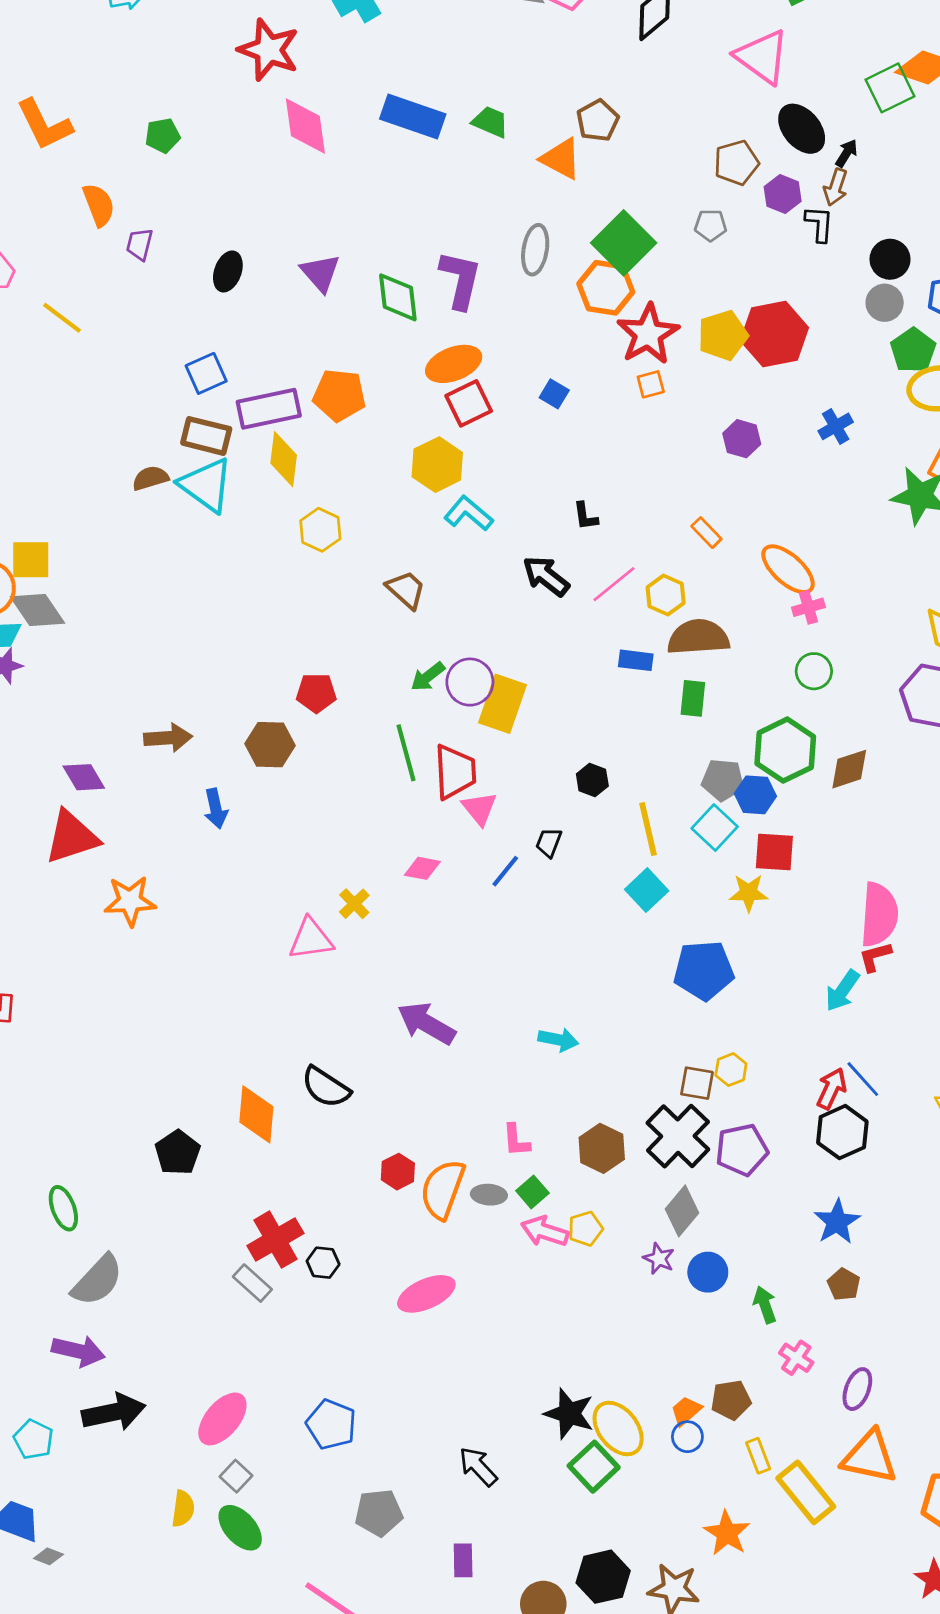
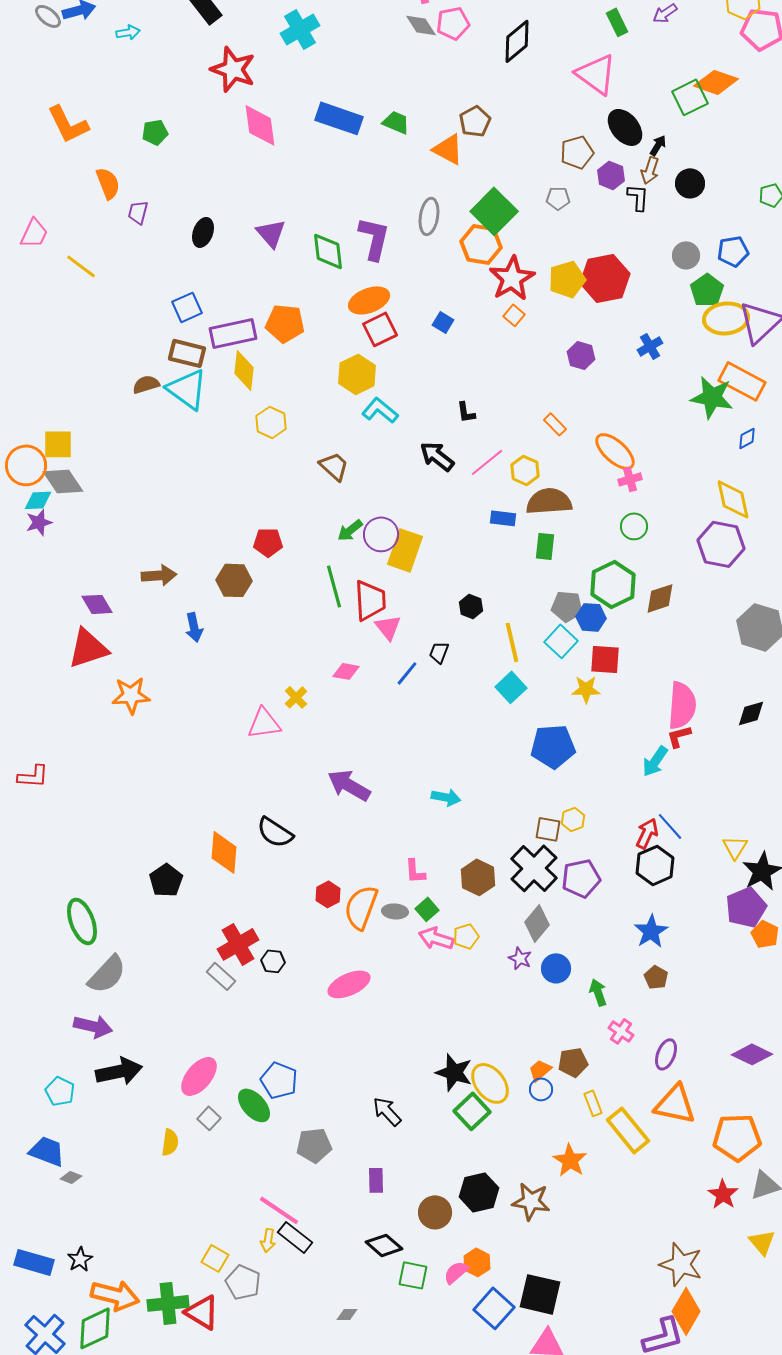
black circle: (890, 259) -> (690, 183), moved
orange square: (651, 384) -> (514, 315), turned -35
green ellipse: (63, 1208) -> (82, 921), size x1.4
green ellipse: (240, 1528) -> (254, 1105), moved

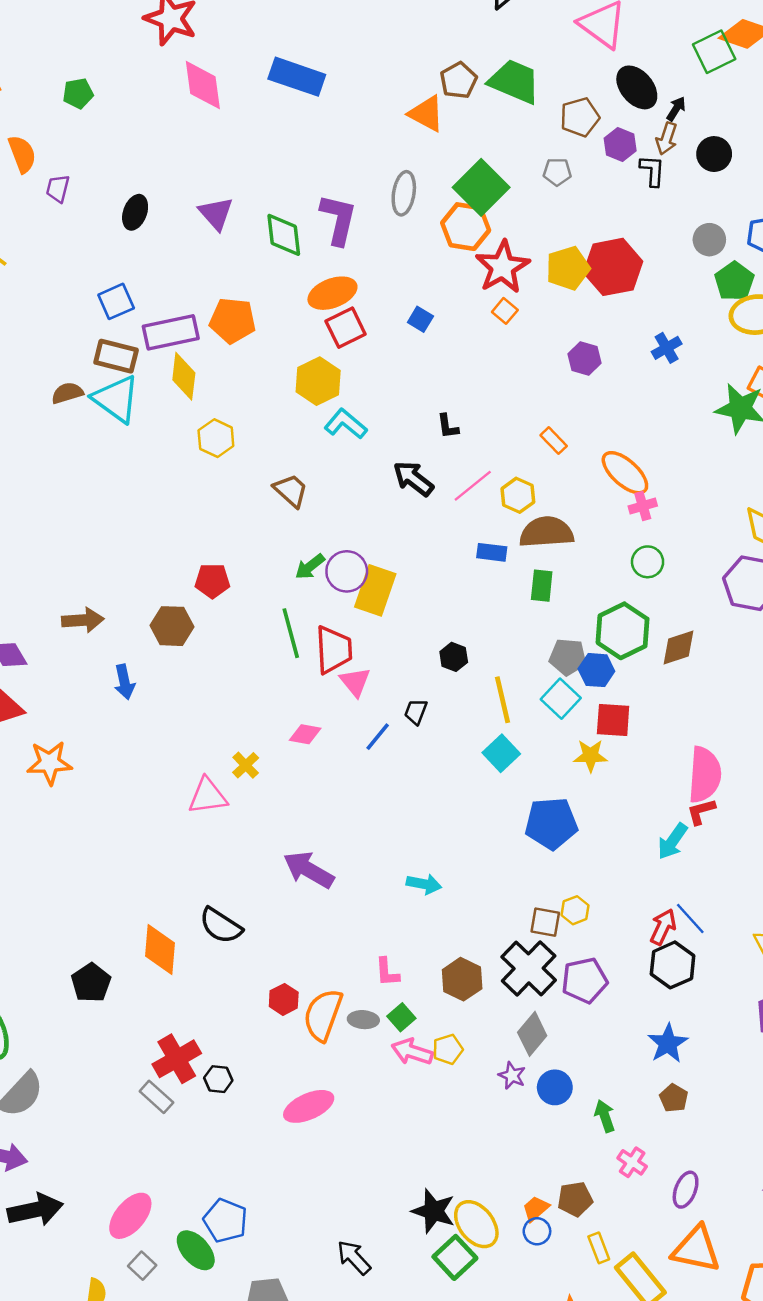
green trapezoid: (396, 122) -> (514, 81), moved, size x1.6

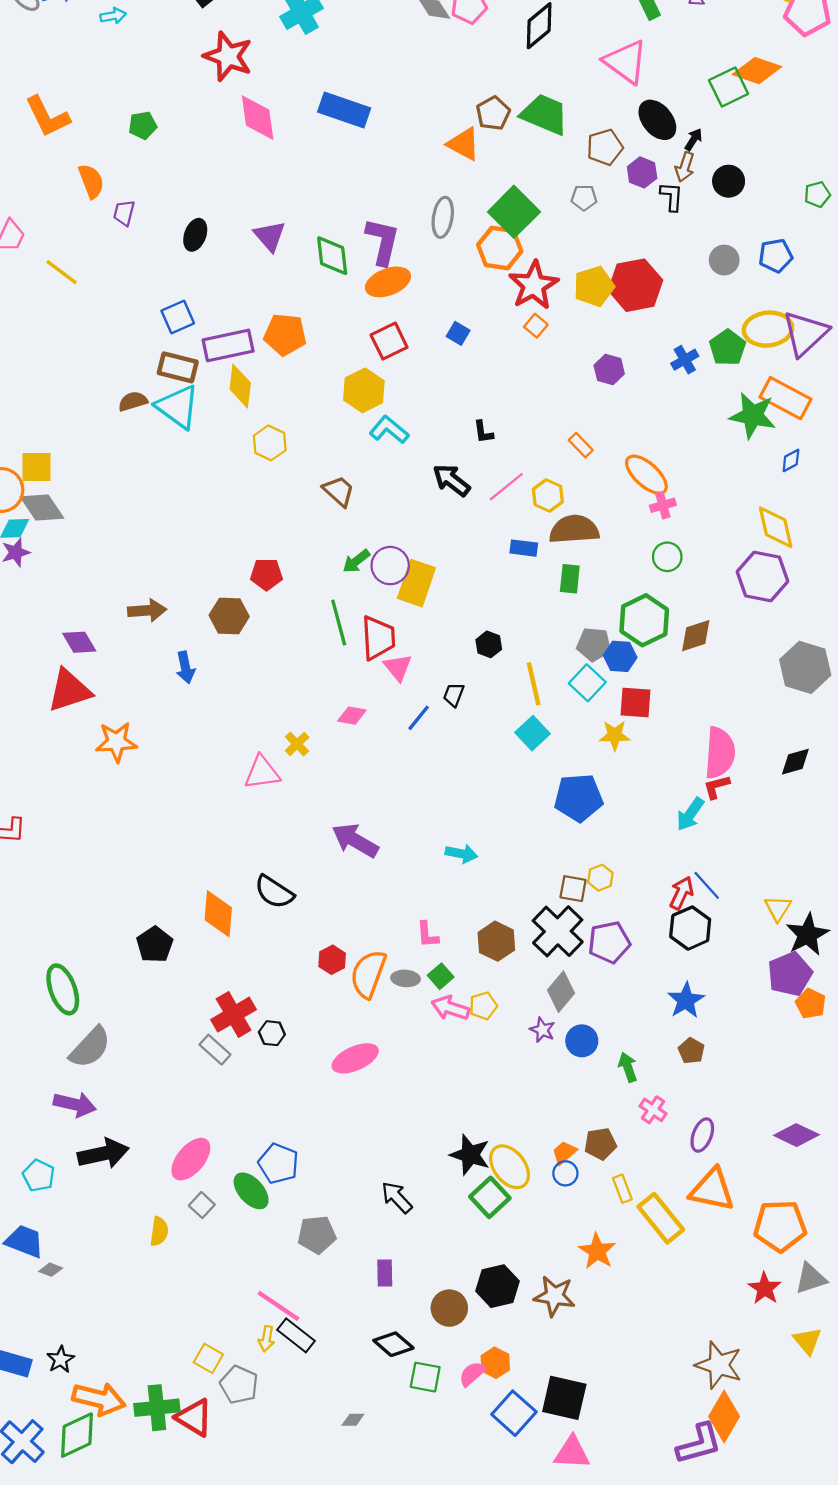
green pentagon: (734, 281) -> (727, 348), moved
orange ellipse: (332, 293) -> (388, 282), moved

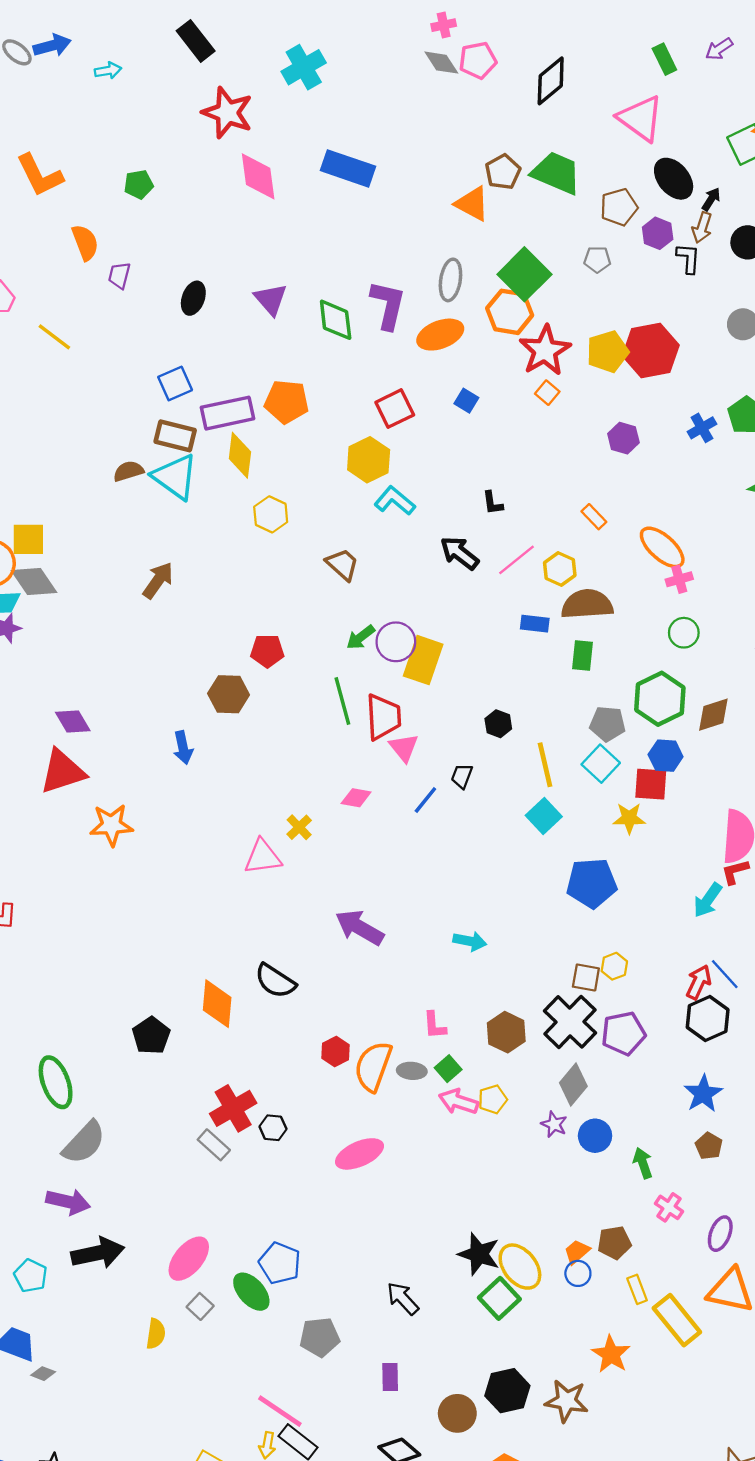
orange ellipse: (388, 282) -> (440, 335), moved
brown arrow: (147, 610) -> (158, 580), moved, turned -51
blue hexagon: (620, 656) -> (666, 756), moved

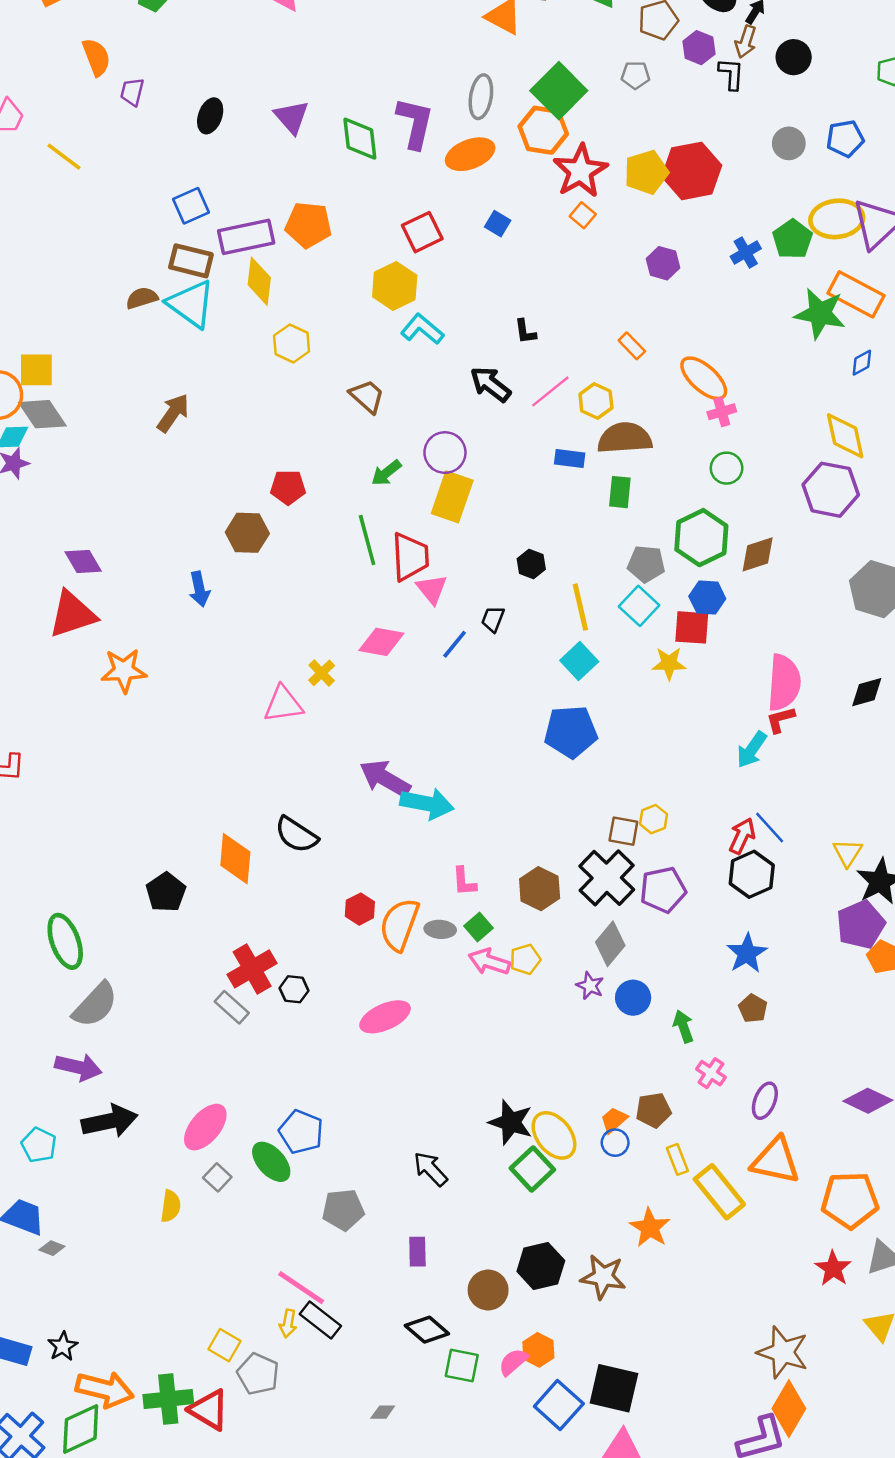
purple circle: (396, 642) -> (445, 453), moved
pink diamond: (356, 798) -> (381, 642), size x1.4
blue pentagon: (592, 883) -> (571, 732), moved
cyan arrow: (470, 941) -> (427, 804), moved, size x1.5

